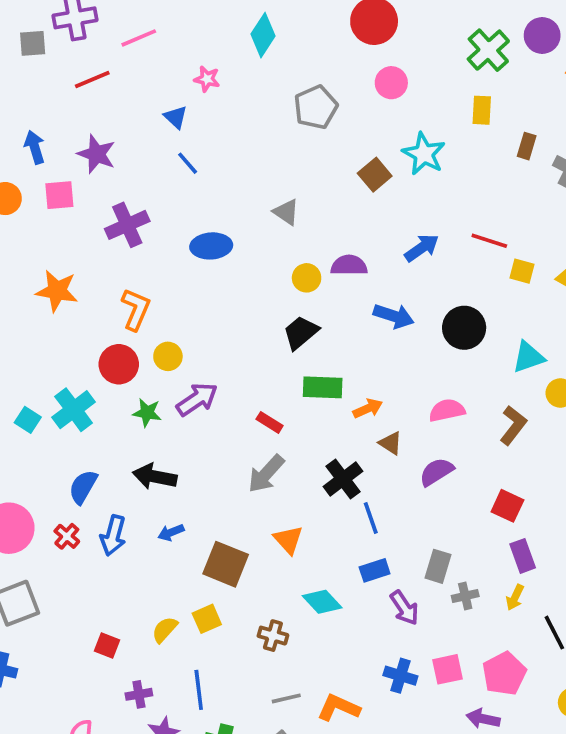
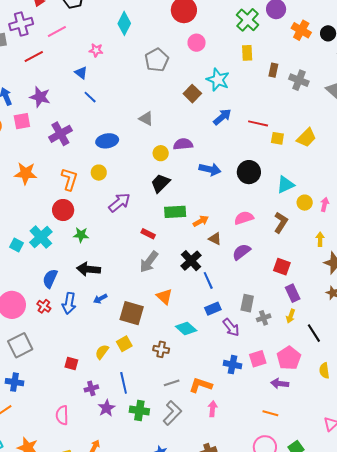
blue arrow: (422, 248) -> (222, 117), moved
yellow circle: (168, 356) -> (99, 173), moved
purple arrow: (197, 399) -> (119, 202), moved

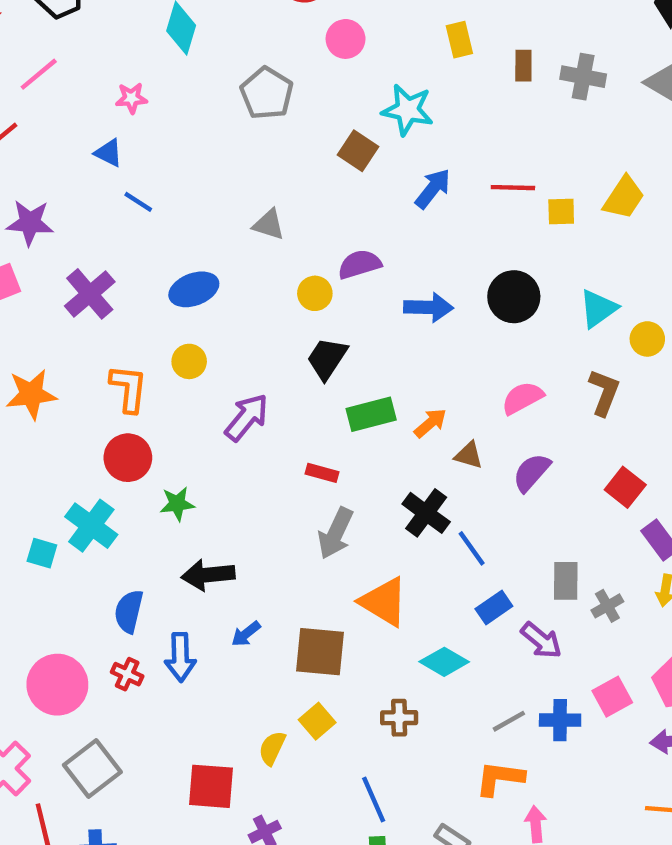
red square: (282, 267) -> (625, 487), turned 30
orange triangle: (164, 297) -> (384, 602), size x1.4
red square: (71, 364) -> (211, 786), size x1.6
blue line: (124, 383) -> (374, 800), moved
gray line: (172, 383) -> (509, 721), moved

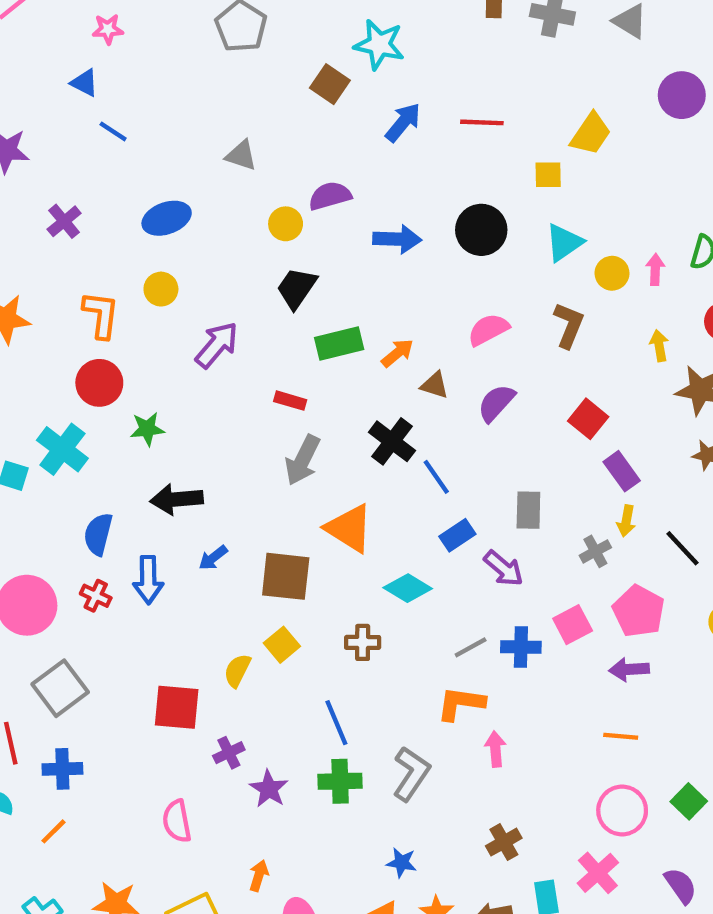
yellow square: (561, 211) -> (548, 175), moved
purple cross: (90, 294) -> (64, 221), size x0.7
gray cross: (607, 606) -> (595, 551), moved

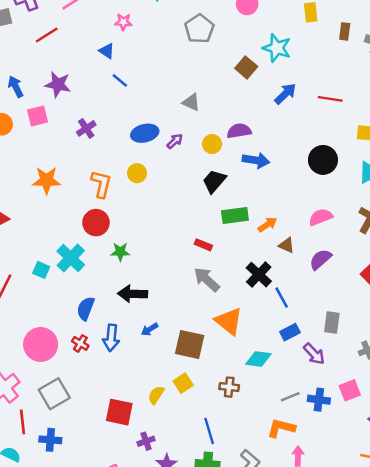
blue arrow: (397, 239) -> (256, 160), moved
purple arrow: (217, 345) -> (175, 141), moved, size x0.6
gray arrow: (303, 460) -> (207, 280), turned 100
cyan diamond: (408, 588) -> (258, 359), turned -30

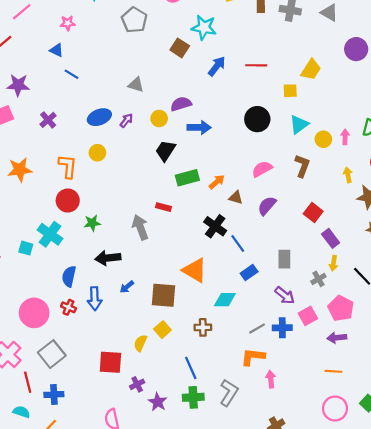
gray arrow: (207, 280) -> (140, 227), moved, turned 35
purple arrow: (314, 354) -> (285, 295), moved

